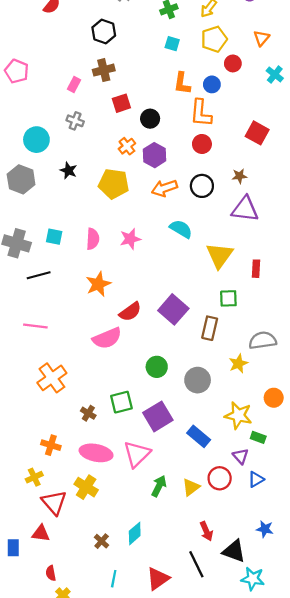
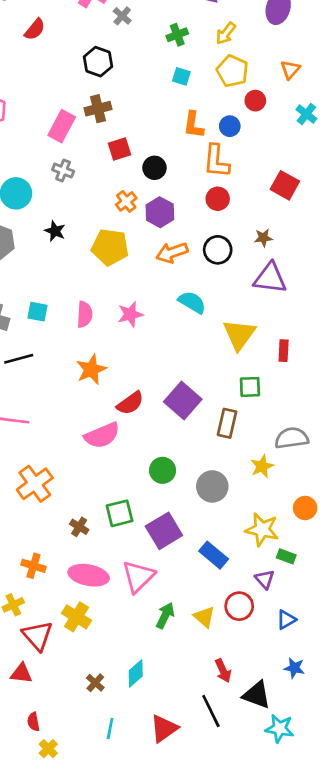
yellow pentagon: (214, 39) -> (232, 71), turned -30
pink rectangle: (74, 84) -> (62, 126), size x1.6
blue triangle: (256, 479) -> (286, 620), moved
yellow triangle: (191, 487) -> (204, 617), turned -42

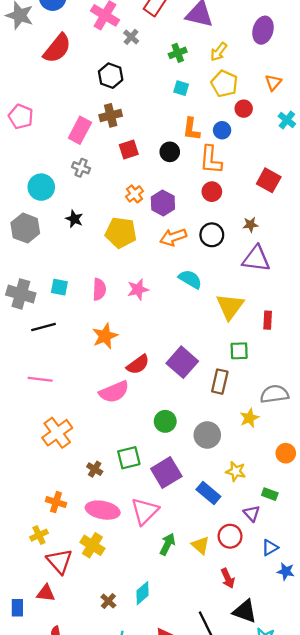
red semicircle: (35, 29) -> (57, 48), size x1.6
black circle: (154, 168) -> (170, 152), moved
yellow star: (262, 529) -> (236, 471), moved, size x0.7
blue star: (294, 668) -> (286, 571), moved
red arrow: (223, 671) -> (228, 578), moved

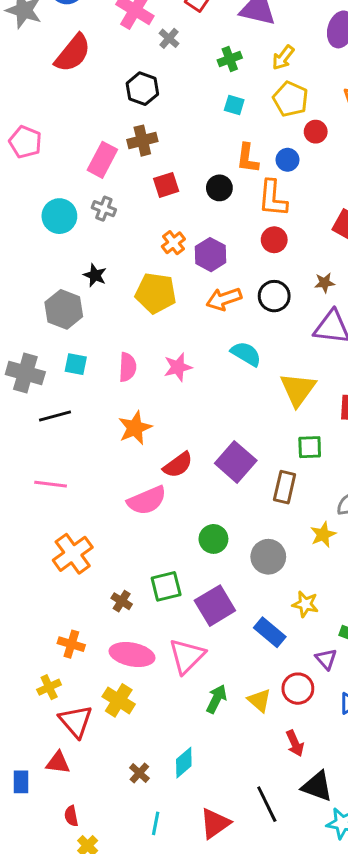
cyan circle: (41, 187) -> (59, 216), moved
gray hexagon: (25, 228) -> (64, 309), moved

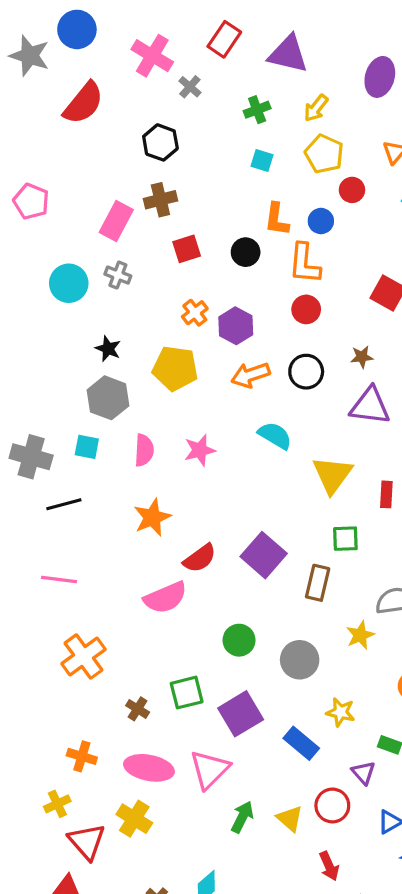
gray hexagon: (64, 309) -> (108, 398), moved

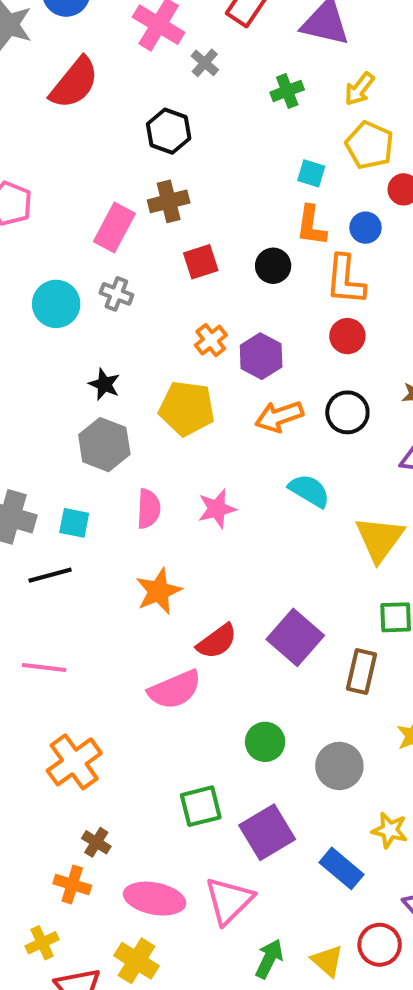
cyan square: (262, 160) -> (311, 173), moved
cyan square: (87, 447) -> (74, 523), moved
brown cross: (138, 709) -> (96, 842), moved

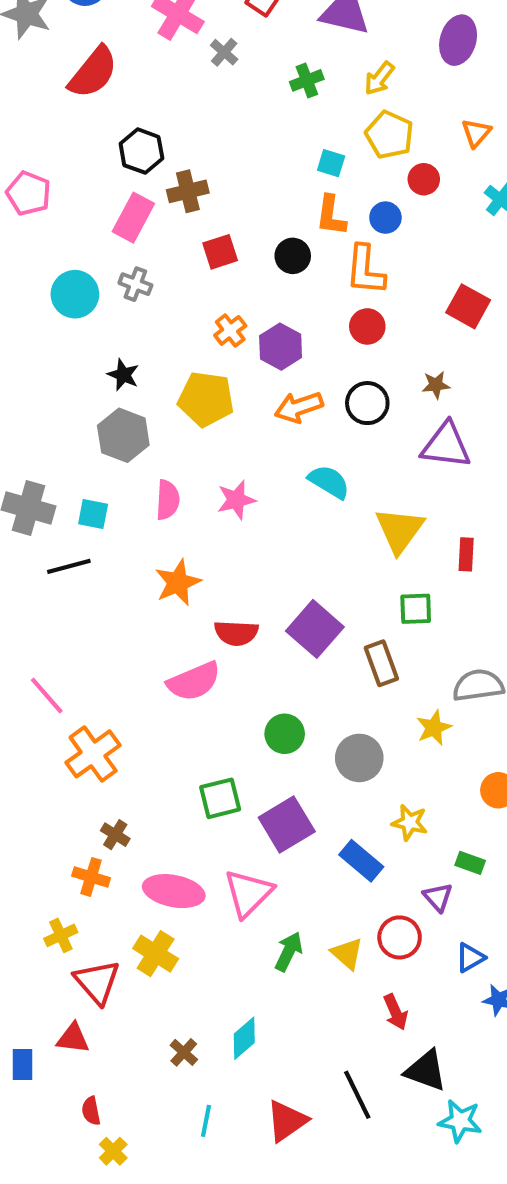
black hexagon: (169, 131) -> (141, 151), moved
red semicircle: (217, 641) -> (236, 633), turned 39
pink line: (44, 668) -> (47, 695), moved, turned 42
brown rectangle: (361, 672) -> (381, 663), turned -33

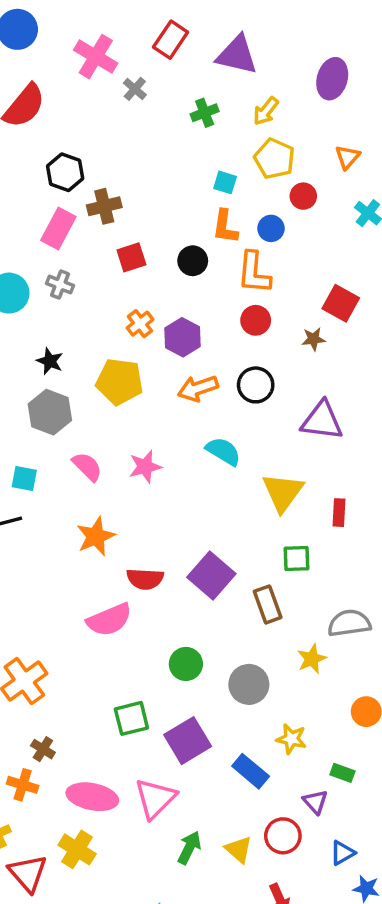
brown star: (436, 385) -> (314, 339), moved
pink semicircle: (168, 500) -> (87, 467), turned -48

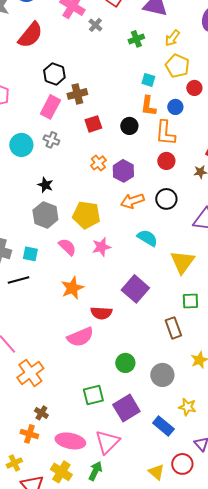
yellow pentagon: (120, 382) -> (86, 215), moved
purple square: (211, 576) -> (135, 289), moved
green arrow: (189, 848) -> (95, 471), moved

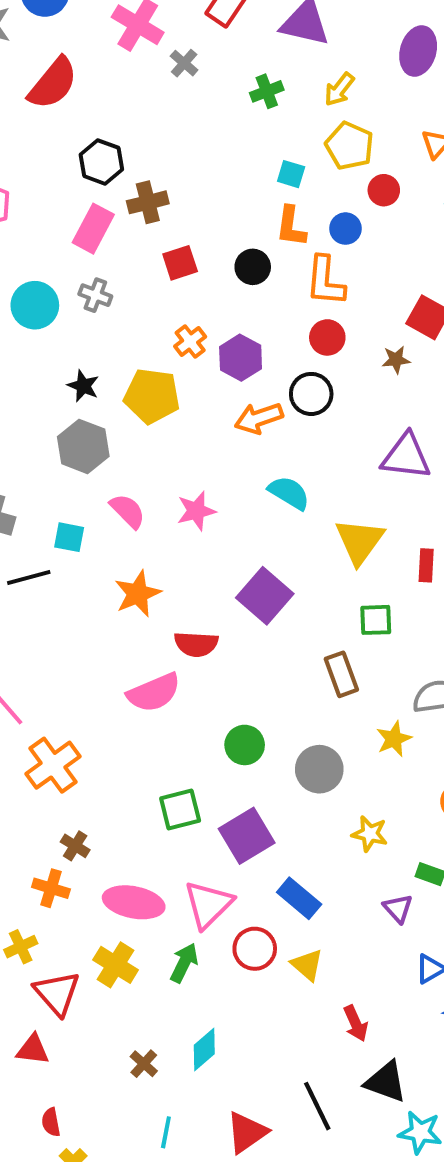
black circle: (166, 199) -> (311, 394), moved
yellow pentagon: (86, 215) -> (152, 396), moved
cyan square: (30, 254) -> (69, 537), moved
blue rectangle: (163, 426) -> (299, 898), moved
red circle: (182, 464) -> (255, 949), moved

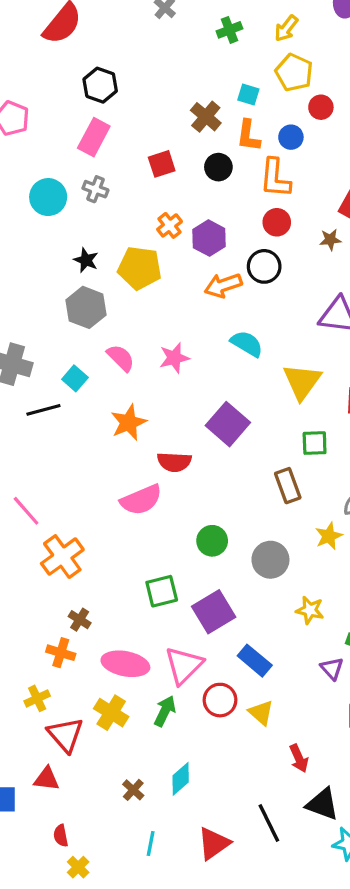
brown cross: (148, 202) -> (206, 117), moved, turned -36
cyan square: (69, 537) -> (75, 378), turned 30

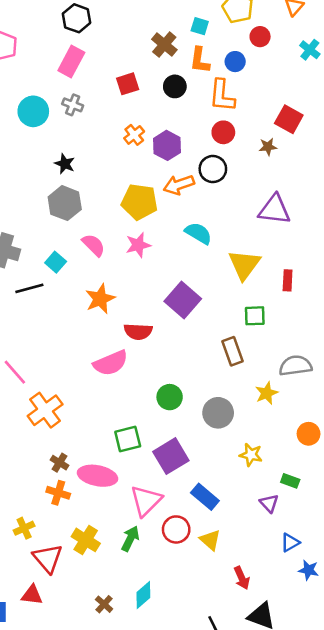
yellow pentagon: (140, 268) -> (139, 202), moved
orange cross: (61, 653) -> (58, 493), moved
pink ellipse: (125, 664) -> (98, 476), moved

